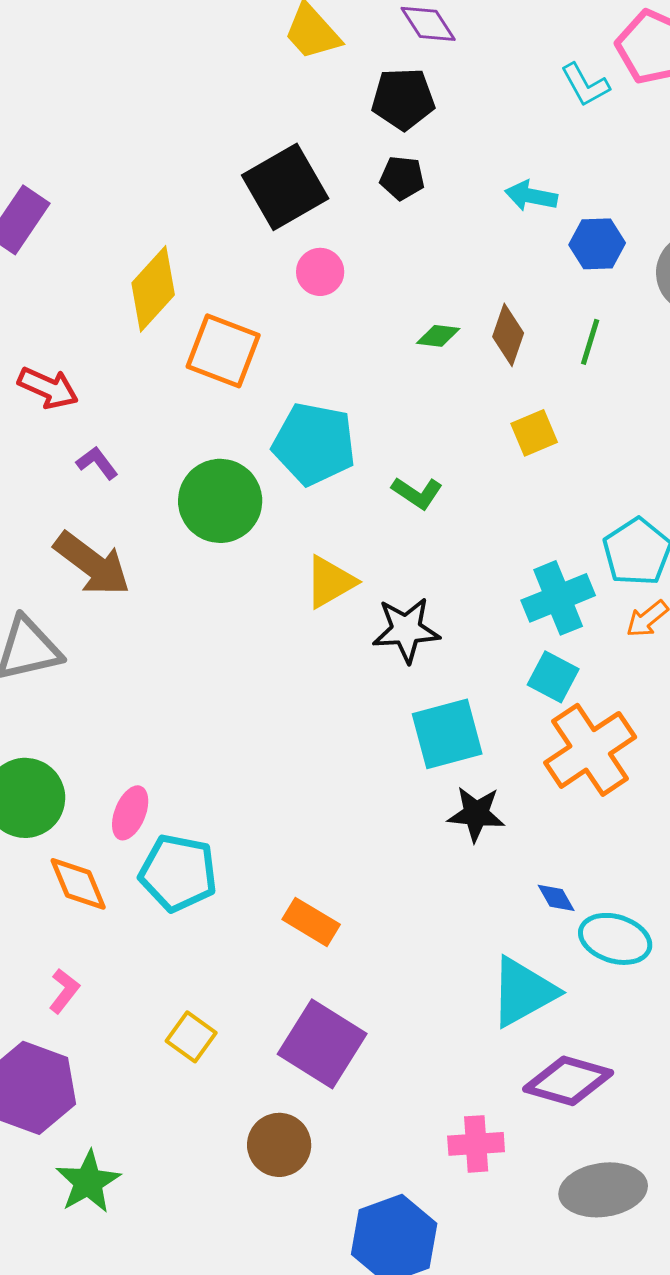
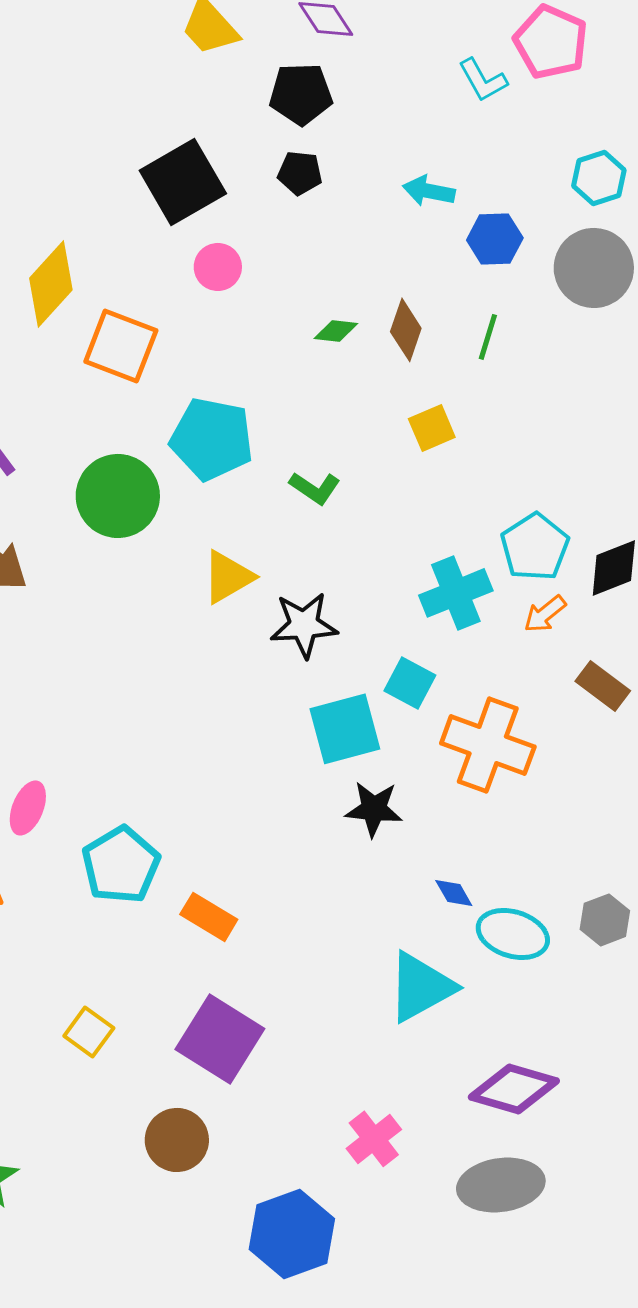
cyan square: (553, 677) -> (410, 683), moved
orange cross: (590, 750) -> (488, 745), turned -36
cyan pentagon: (178, 873) -> (121, 865), moved, turned 30
purple diamond: (568, 1081) -> (514, 1089), moved
pink cross: (476, 1144) -> (374, 1139), turned -34

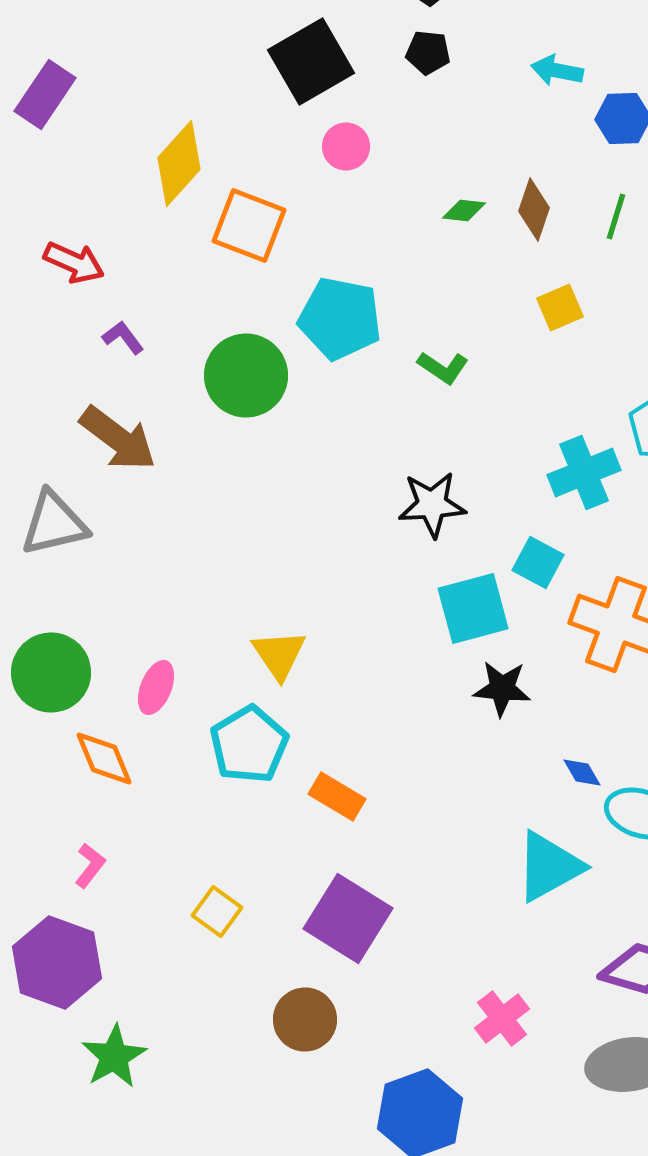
yellow triangle: (228, 577) -> (279, 654), moved, turned -34

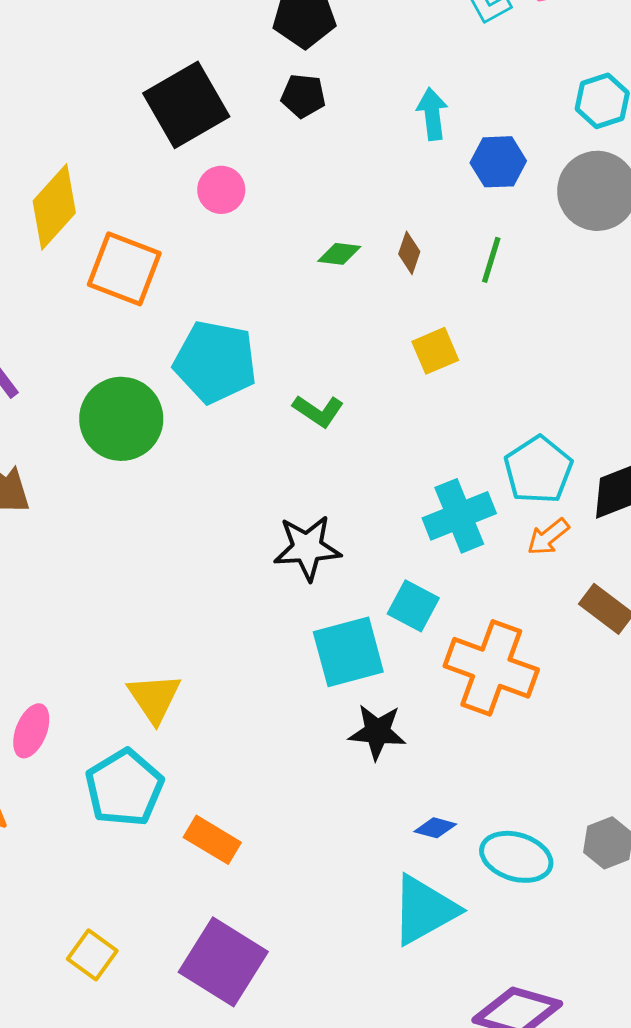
cyan arrow: (557, 70) -> (432, 114), turned 72
brown diamond: (534, 210) -> (409, 253), size x0.7
blue diamond: (582, 772) -> (435, 828), moved, turned -45

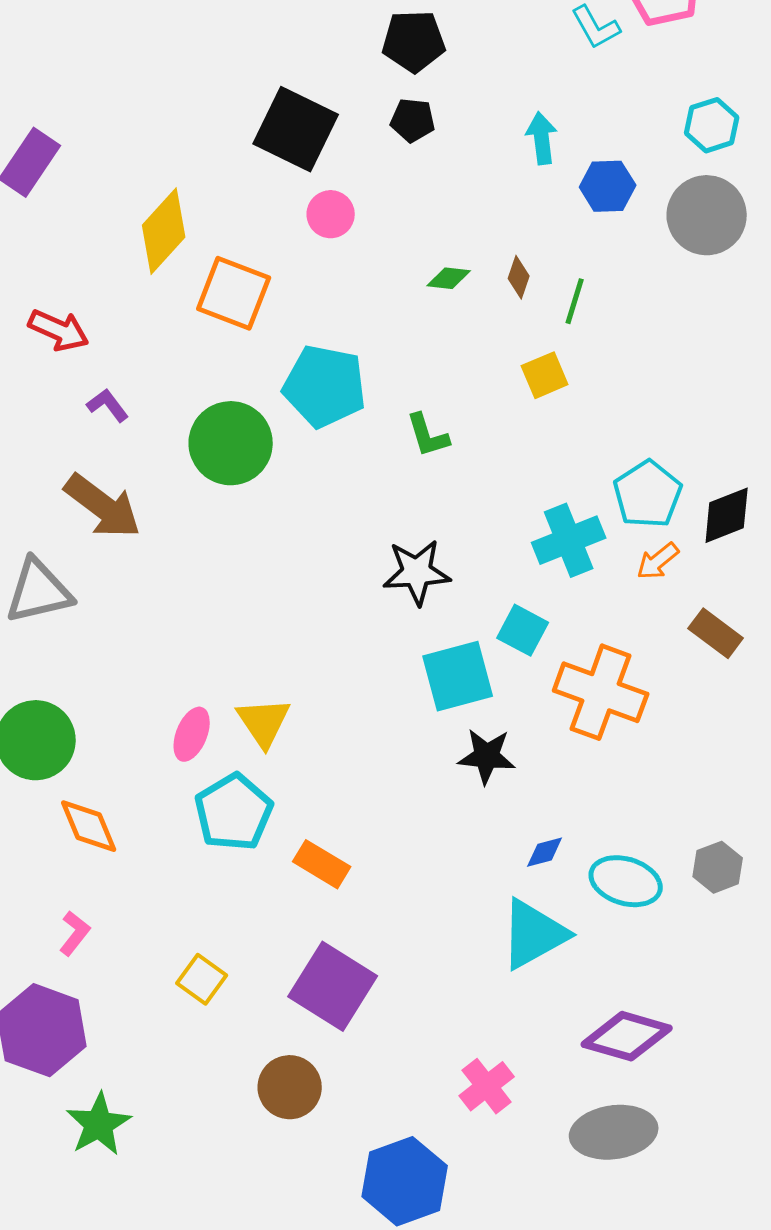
black square: (186, 105) -> (296, 129), turned -34
green line: (491, 260) -> (575, 301), moved
green L-shape: (318, 411) -> (428, 435), turned 39
pink ellipse: (31, 731) -> (192, 734), moved
blue diamond: (435, 828) -> (545, 852), turned -30

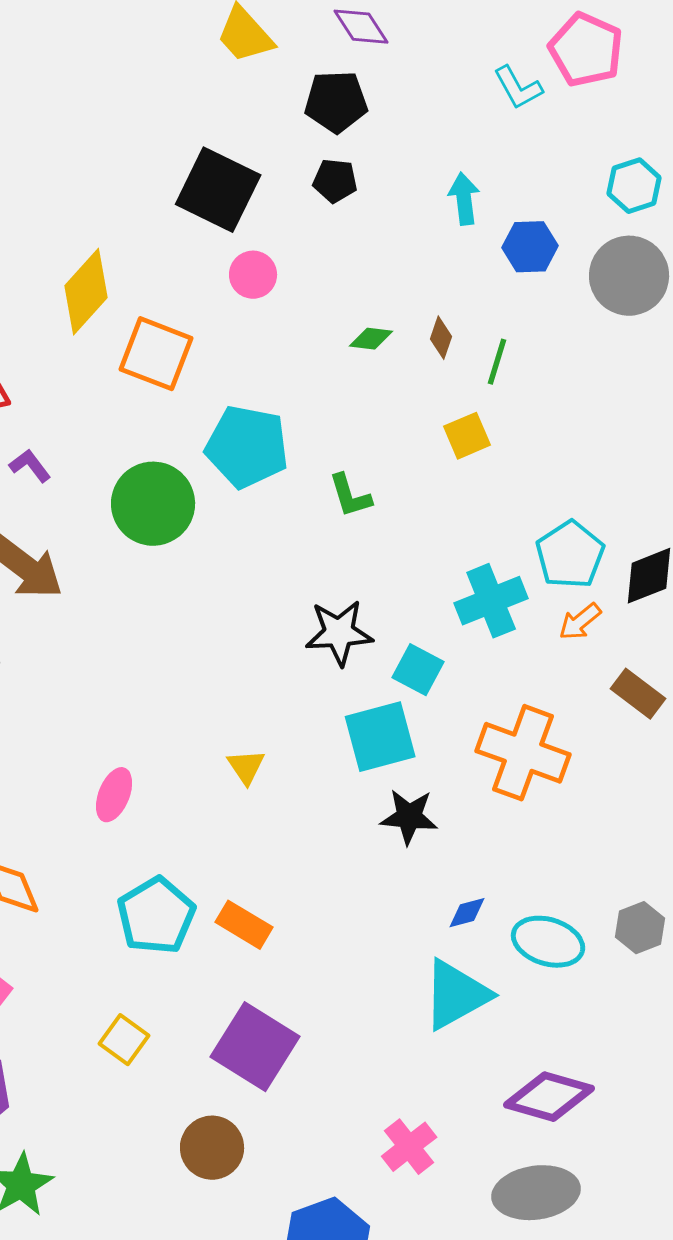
cyan square: (523, 630) -> (418, 670), moved
yellow triangle: (264, 722) -> (246, 767), moved, size x0.7
cyan pentagon: (234, 812) -> (156, 916), moved

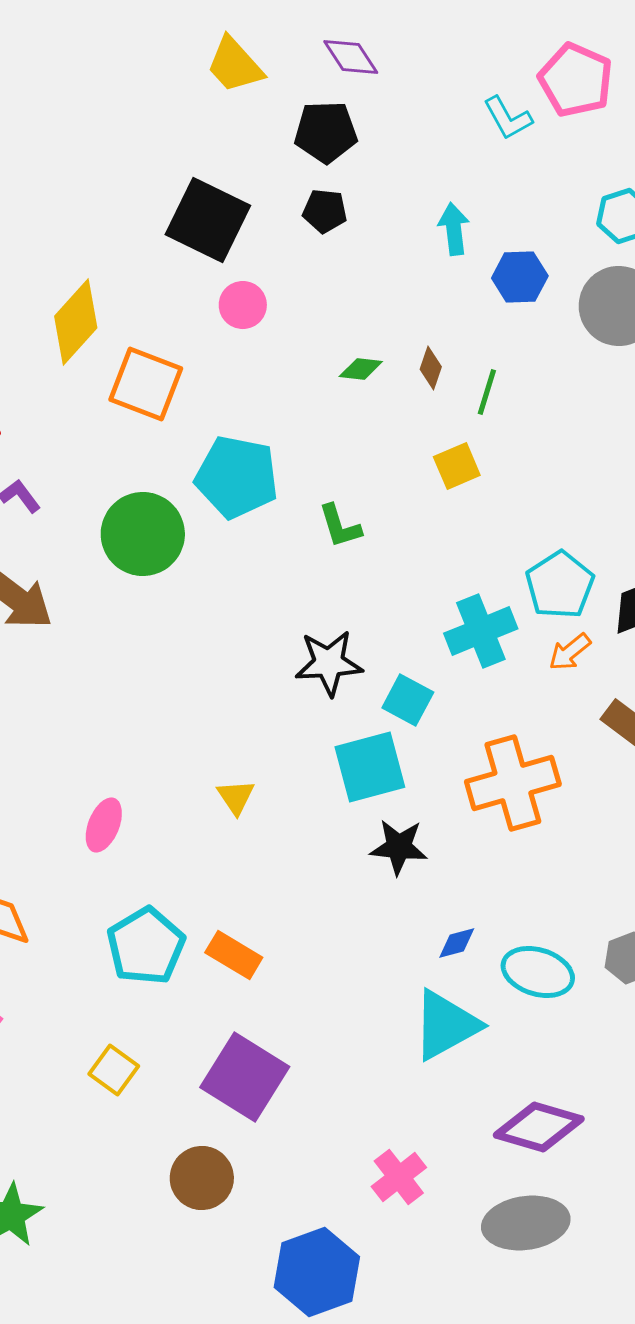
orange cross: (523, 753) -> (513, 783), turned -36

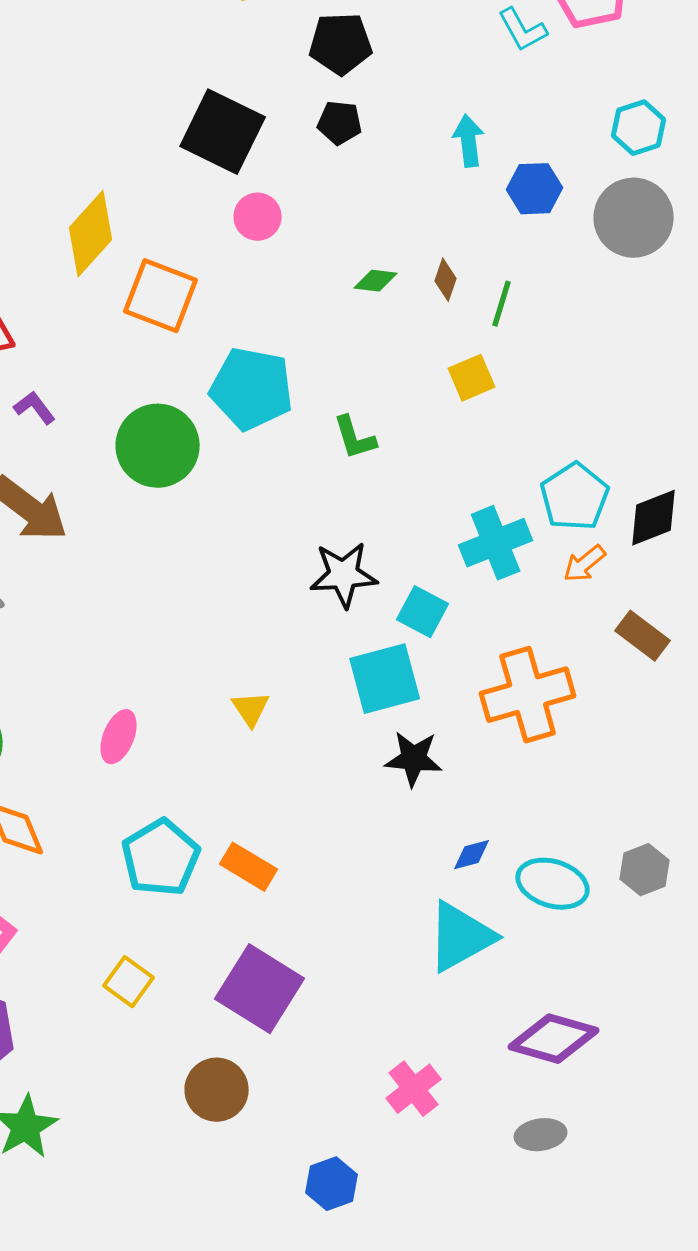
gray ellipse: (526, 1223) -> (541, 1135), size x0.6
blue hexagon: (317, 1272) -> (332, 1184), size x0.6

